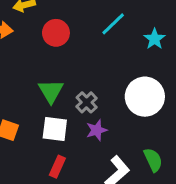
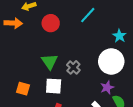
cyan star: (155, 39) -> (119, 36), moved
purple star: (97, 130) -> (107, 87), moved

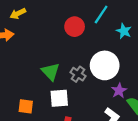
cyan line: (88, 15) -> (101, 14), moved
red circle: (51, 23) -> (75, 27), moved
white circle: (111, 61) -> (105, 65), moved

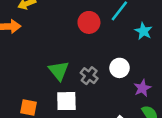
white circle: (105, 65) -> (120, 68), size x0.6
purple star: (119, 91) -> (142, 88), moved

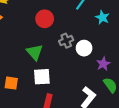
red circle: (89, 22) -> (45, 19), moved
gray cross: (89, 76) -> (66, 41), moved, turned 32

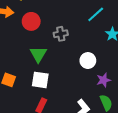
red circle: (45, 19) -> (31, 21), moved
gray cross: (66, 41) -> (61, 34), moved

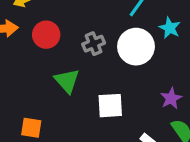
white circle: (88, 61) -> (136, 47), moved, size x1.5
white square: (40, 80) -> (110, 106), moved

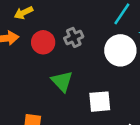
gray cross: (94, 44) -> (74, 37), moved

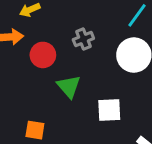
red circle: (43, 42) -> (43, 55), moved

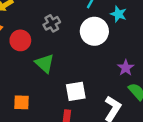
white square: (109, 110) -> (76, 91), moved

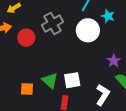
gray cross: (52, 23) -> (53, 24), size x1.5
green triangle: (45, 63) -> (50, 81), moved

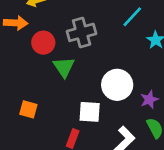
white circle: (88, 30) -> (117, 85), moved
green triangle: (50, 81) -> (64, 67), moved

